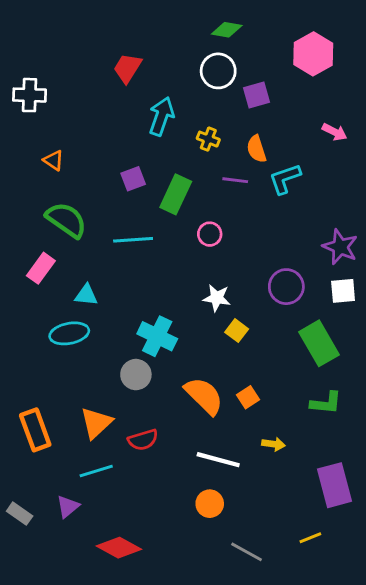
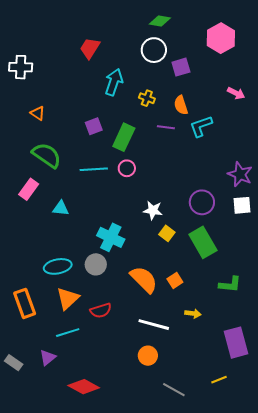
pink circle: (210, 234) -> (127, 168), moved
cyan ellipse: (69, 333) -> (58, 266), moved
green rectangle: (319, 343) -> (203, 242), moved

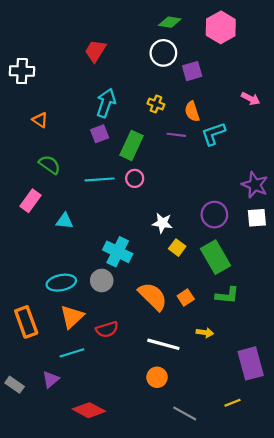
pink hexagon: (221, 38) -> (221, 27), moved
cyan arrow: (114, 82) -> (106, 103), moved
green semicircle: (47, 155) -> (50, 165), size x0.7
green L-shape: (230, 284) -> (227, 295), moved

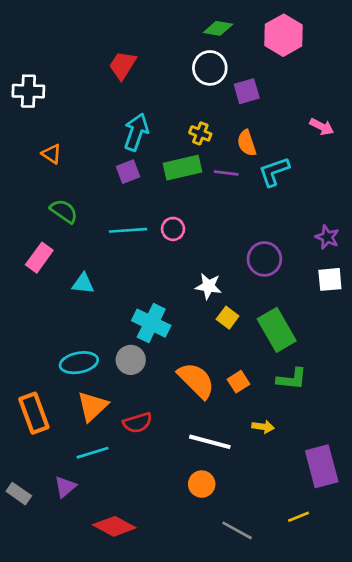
green rectangle: (131, 145) -> (183, 168), moved, turned 52
purple star: (255, 185) -> (327, 237), size x0.7
purple circle: (214, 215) -> (264, 259), moved

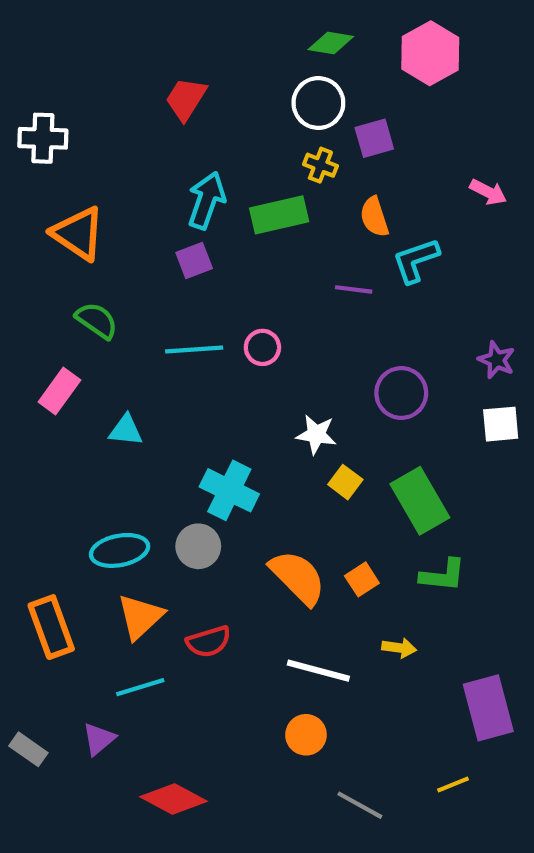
yellow cross: (200, 133) -> (320, 165), moved
orange triangle: (52, 154) -> (78, 234), size x1.8
green rectangle: (183, 168) -> (279, 215), moved
purple line: (226, 173) -> (354, 289), moved

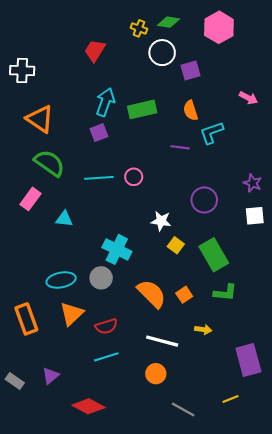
yellow cross: (320, 165) -> (139, 28), moved
green semicircle: (97, 321) -> (49, 163), size x1.4
cyan line: (140, 687) -> (106, 357), moved

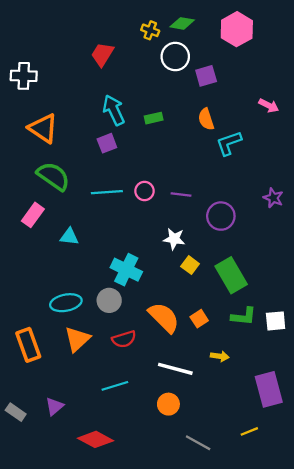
cyan arrow: (105, 102) -> (114, 110), turned -44
green rectangle: (142, 109) -> (154, 118), size x0.6
purple line: (180, 147) -> (181, 194), moved
white square: (255, 216) -> (276, 321), moved
red semicircle: (106, 326) -> (124, 339), moved

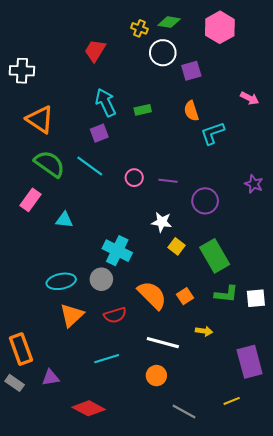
cyan line: (107, 192) -> (90, 166), moved, turned 40
orange rectangle: (28, 345) -> (21, 349), moved
purple triangle: (54, 406) -> (51, 378), turned 30

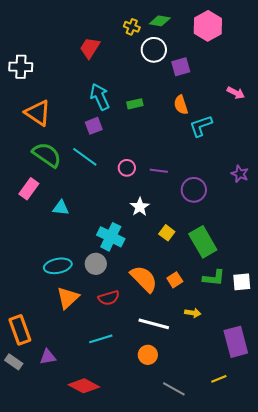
white star: (162, 222) -> (140, 207), moved, turned 30

